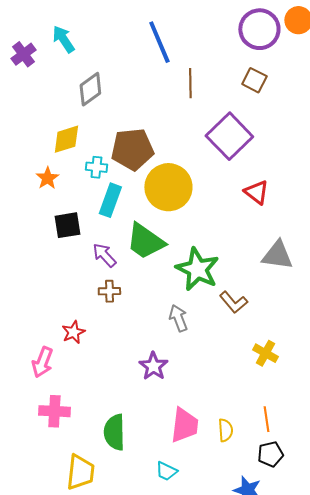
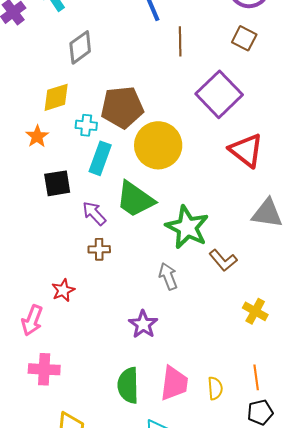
red triangle: (256, 192) -> (246, 150), size x1.4
green semicircle: (114, 432) -> (128, 385), moved

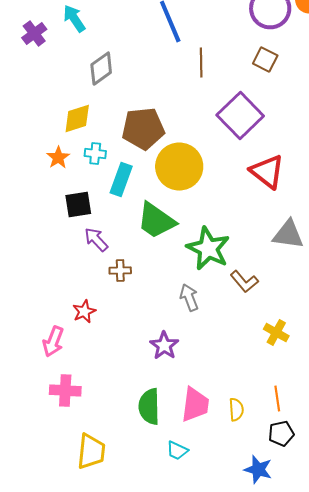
cyan cross: (86, 125) -> (95, 154), moved
purple arrow: (94, 213) -> (96, 240), moved

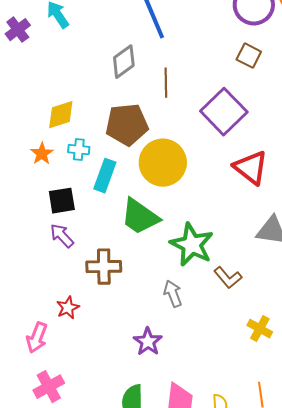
brown line: (201, 62) -> (166, 83), moved
gray diamond: (101, 68) -> (124, 62), moved
purple arrow: (96, 240) -> (62, 236), moved
brown cross: (120, 270) -> (104, 267), size x1.6
pink cross: (65, 390) -> (49, 387), turned -32

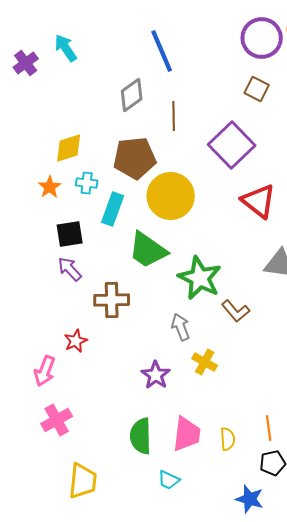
yellow cross: (260, 329) -> (205, 362), moved

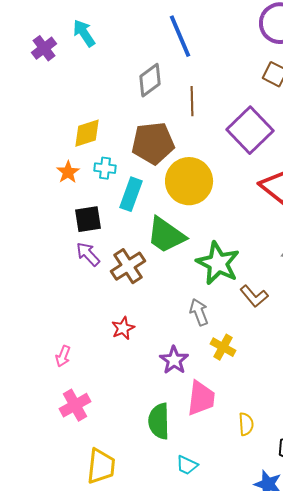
brown cross: (112, 300) -> (128, 266), moved, turned -32
red star: (76, 341) -> (123, 328), moved
pink arrow: (45, 371) -> (63, 356), size x0.7
pink trapezoid: (187, 434) -> (201, 398), moved

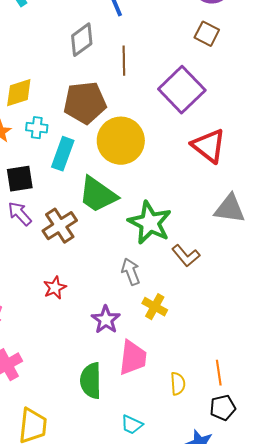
cyan trapezoid: (187, 465) -> (132, 425), moved

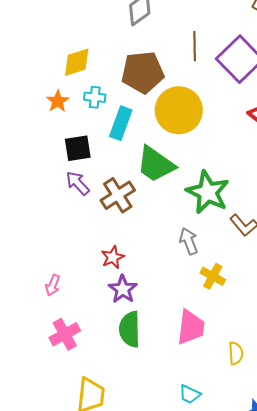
brown line: (124, 61) -> (195, 46), moved
purple star: (106, 320) -> (123, 289), moved
green semicircle: (91, 381) -> (130, 329), moved

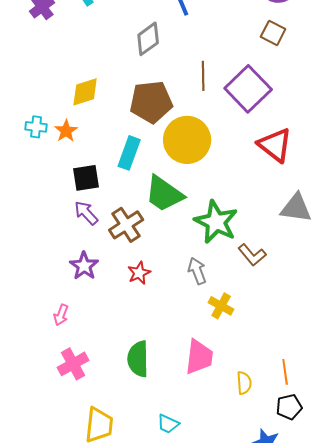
cyan cross: (95, 97) -> (36, 127), moved
red star: (113, 257) -> (139, 273), moved
purple star: (123, 289) -> (84, 266), moved
cyan trapezoid: (190, 394) -> (168, 424), moved

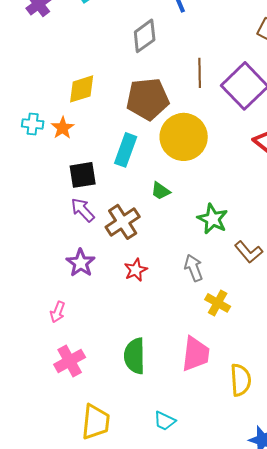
green trapezoid: (164, 194) -> (161, 191), size x0.5
green star: (216, 222) -> (213, 219), size x0.7
yellow semicircle: (244, 383) -> (241, 380), size x1.4

